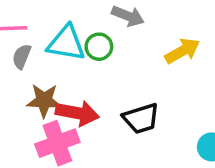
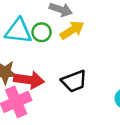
yellow arrow: (182, 51) -> (72, 30), moved

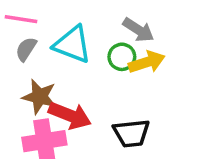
green circle: (42, 32) -> (122, 57), moved

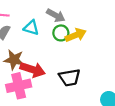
gray arrow: (138, 30) -> (56, 15), moved
cyan triangle: (72, 44) -> (31, 28), size x0.7

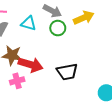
yellow arrow: (76, 35) -> (84, 18), moved
pink cross: (19, 86) -> (17, 81), size x0.6

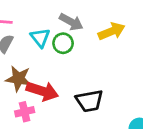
cyan triangle: (28, 23) -> (40, 38), turned 35
green circle: (58, 28) -> (63, 43), moved

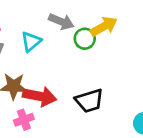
cyan triangle: (40, 38) -> (31, 42), turned 35
green circle: (63, 43) -> (85, 39), moved

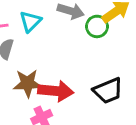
cyan triangle: (31, 42) -> (30, 21), moved

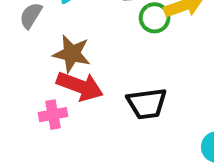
brown star: (28, 83) -> (72, 54), moved

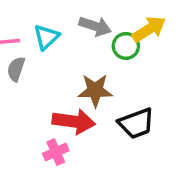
brown star: (72, 54) -> (95, 90), moved

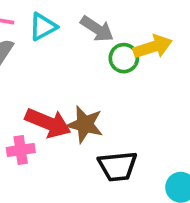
brown star: (95, 90) -> (85, 124), moved
black trapezoid: (136, 123) -> (118, 166), moved

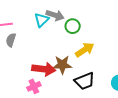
cyan triangle: (43, 27) -> (42, 20), moved
yellow arrow: (153, 47) -> (85, 50), moved

